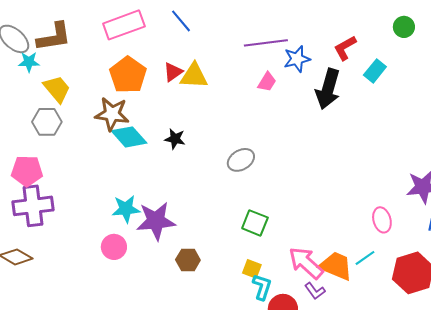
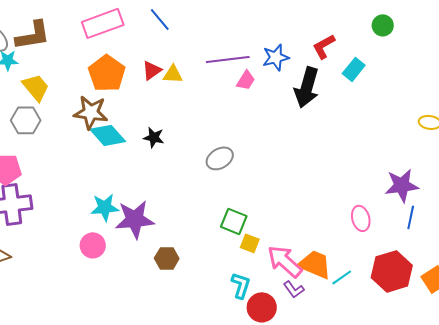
purple line: (266, 43) -> (228, 59), moved
yellow triangle: (194, 76) -> (173, 74), size x0.7
cyan line: (365, 258) -> (342, 277), moved
yellow square: (252, 269) -> (250, 243), moved

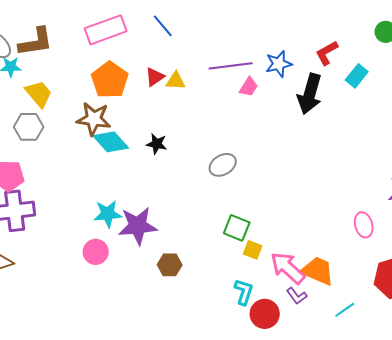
cyan line: (342, 277) -> (345, 310), moved

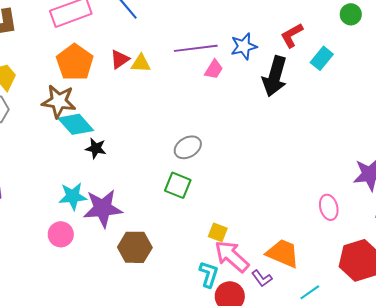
black star: (157, 144) -> (96, 148), moved
green square: (237, 228) -> (178, 185), moved
brown hexagon: (170, 265) -> (135, 247), size x1.4
pink arrow: (288, 268) -> (232, 256), moved

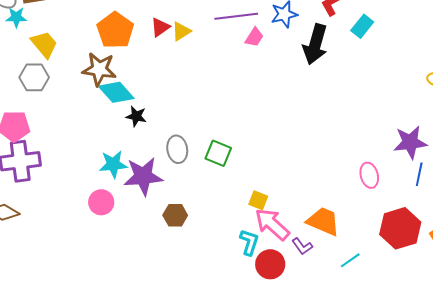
yellow triangle: (141, 63) -> (181, 31), turned -35
gray ellipse: (188, 147) -> (177, 149), moved, turned -68
brown hexagon: (135, 247) -> (175, 215), size x0.7

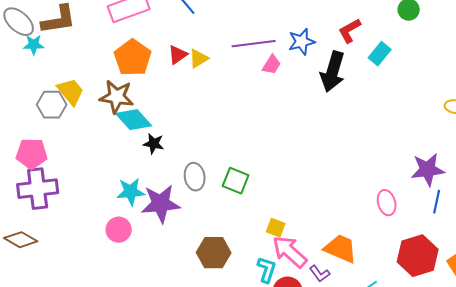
yellow trapezoid: (44, 44) -> (71, 92), moved
brown hexagon: (175, 215) -> (214, 253), moved, size x1.4

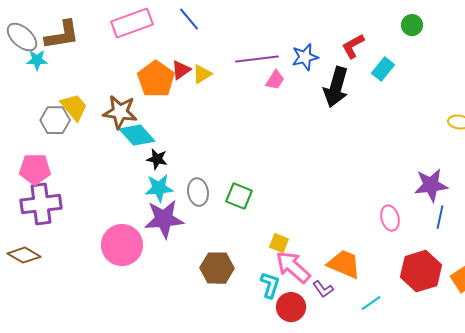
orange pentagon: (133, 58) -> (156, 79), moved
cyan star: (131, 192) -> (159, 188), moved
pink circle: (119, 230) -> (122, 245), size x1.6

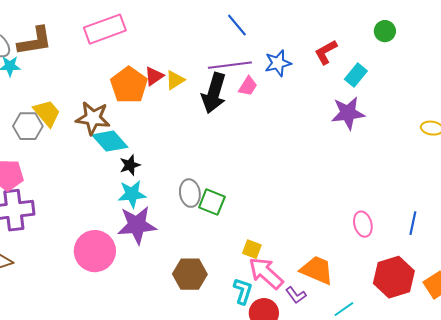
blue line: (189, 19) -> (237, 25), moved
black arrow: (336, 87) -> (214, 93), moved
black star: (157, 159) -> (130, 165), turned -30
purple star: (431, 185) -> (348, 113), moved
gray ellipse: (198, 192) -> (190, 193), moved

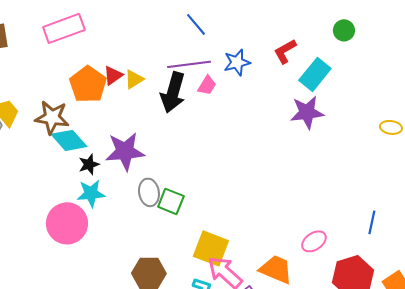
cyan rectangle: (356, 75) -> (315, 74), size x1.4
pink ellipse: (363, 224) -> (314, 241), moved, turned 70
purple star: (137, 225) -> (125, 151), moved
yellow square: (252, 249) -> (211, 248), size x1.8
pink circle: (95, 251) -> (67, 223), moved

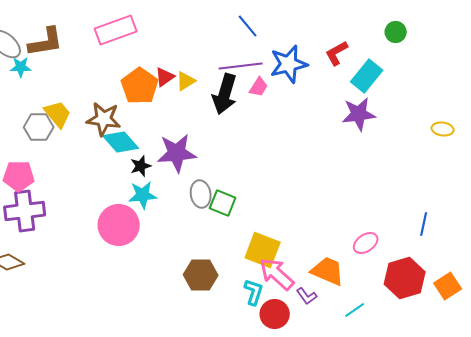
blue star: (237, 62) -> (289, 64), size x1.4

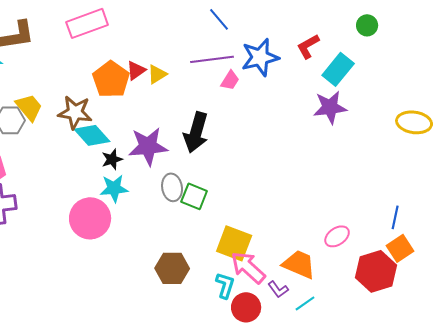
black arrow: (225, 94) -> (196, 132), moved
yellow ellipse: (443, 129) -> (414, 122), size x1.6
orange square: (448, 286) -> (400, 248), moved
cyan line: (355, 310) -> (305, 303), moved

